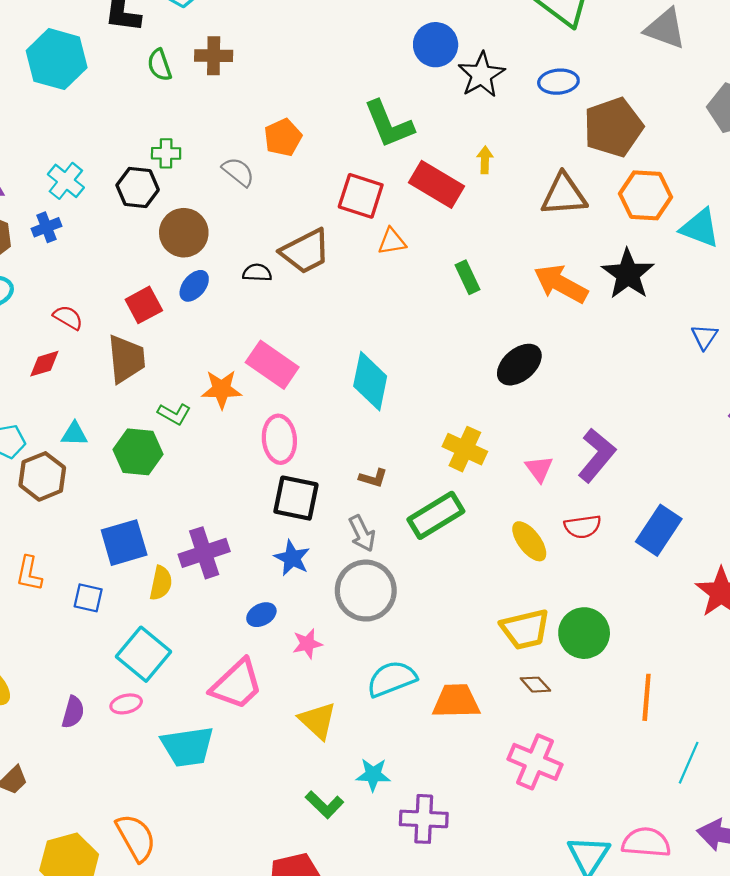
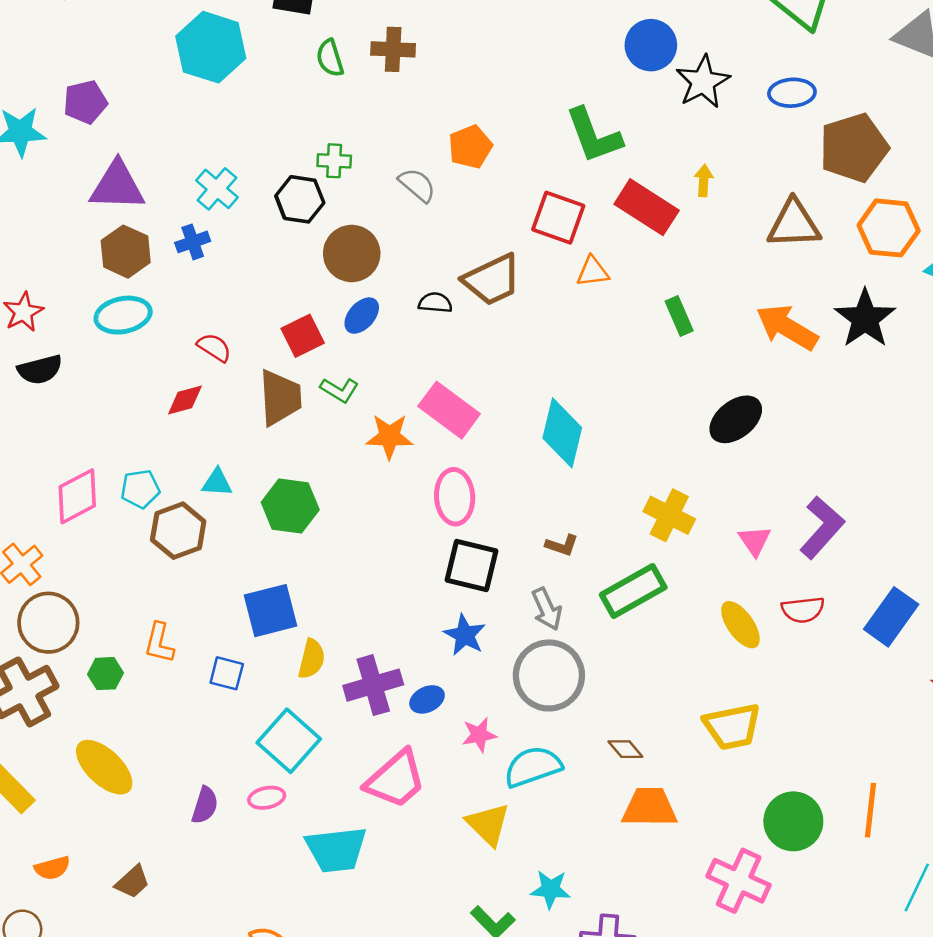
green L-shape: (174, 414) -> (339, 390), moved
purple cross: (204, 553) -> (373, 685), moved
green circle: (584, 633) -> (793, 821), moved
cyan semicircle: (392, 679) -> (533, 767), moved
brown diamond: (535, 685) -> (625, 749), moved

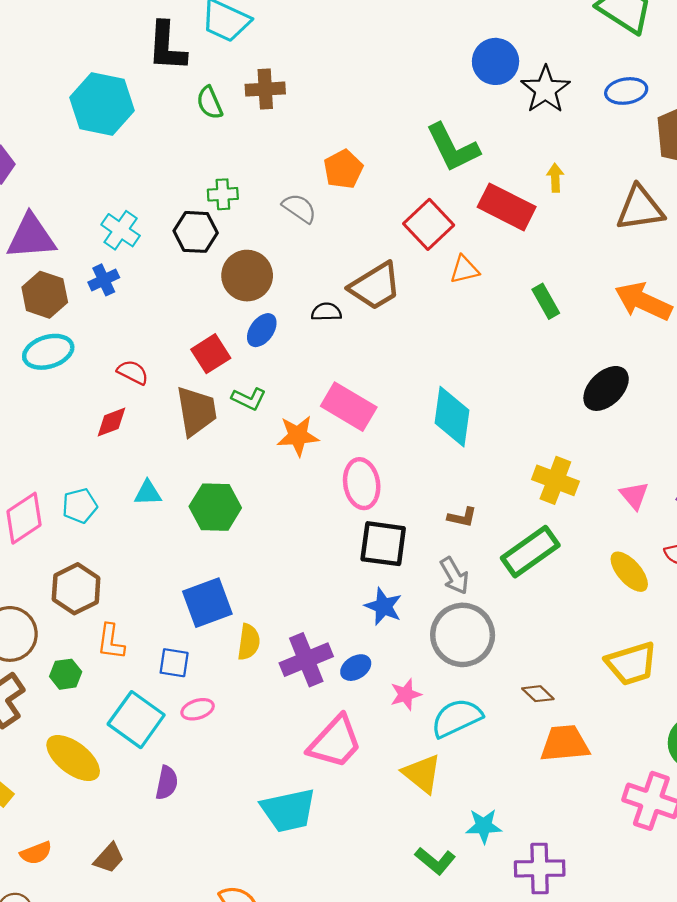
red square: (558, 218) -> (429, 224), turned 33
brown hexagon: (178, 531) -> (76, 589), moved
cyan square: (289, 741) -> (136, 720), moved
pink ellipse: (267, 798) -> (198, 709), moved

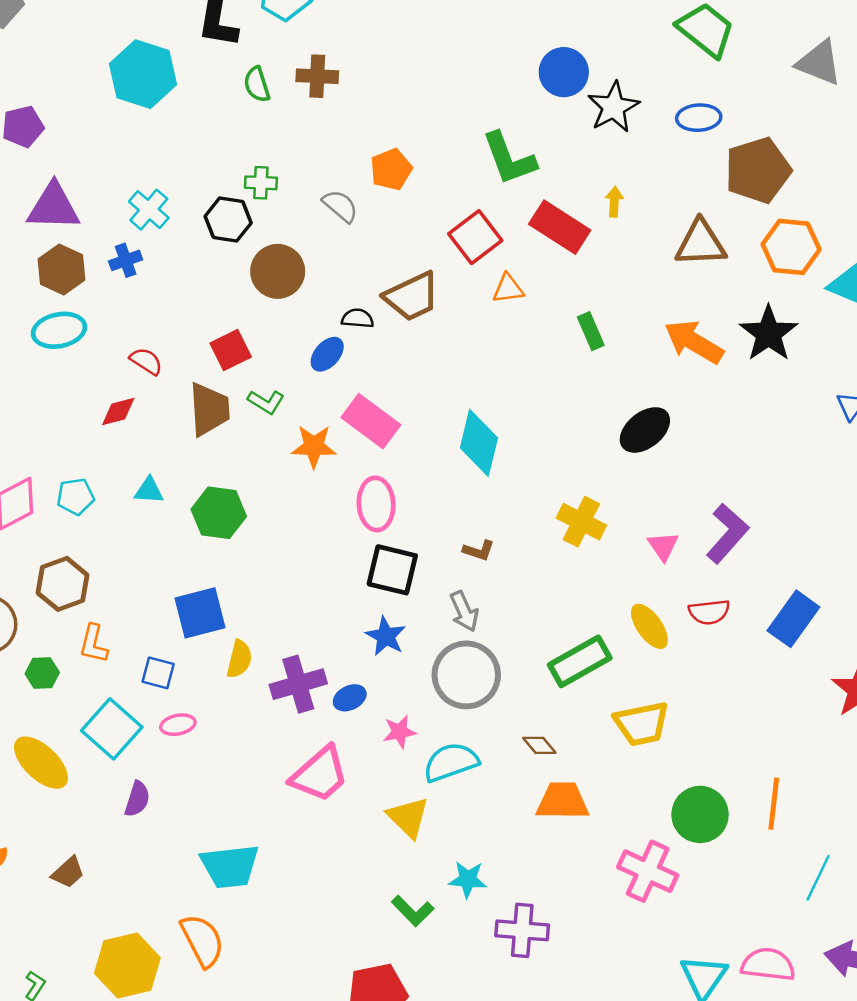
blue ellipse: (262, 330) -> (327, 354), moved
green rectangle: (530, 552) -> (580, 661), moved
cyan trapezoid: (288, 810) -> (230, 866), moved

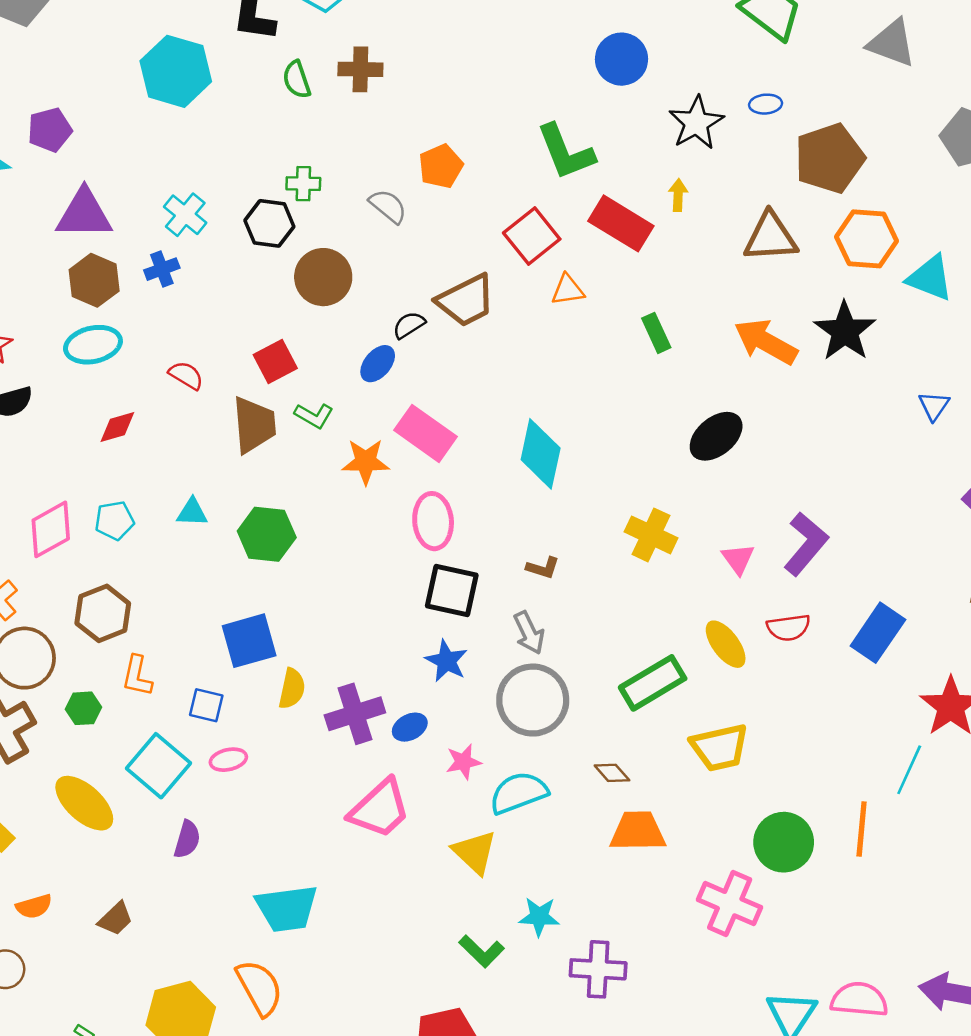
black star: (614, 107) -> (696, 123), moved
blue ellipse: (699, 118) -> (766, 104), size x0.7
black semicircle: (358, 318) -> (409, 325), turned -36
red diamond: (118, 412) -> (117, 427), moved
cyan line: (818, 878) -> (909, 770), moved

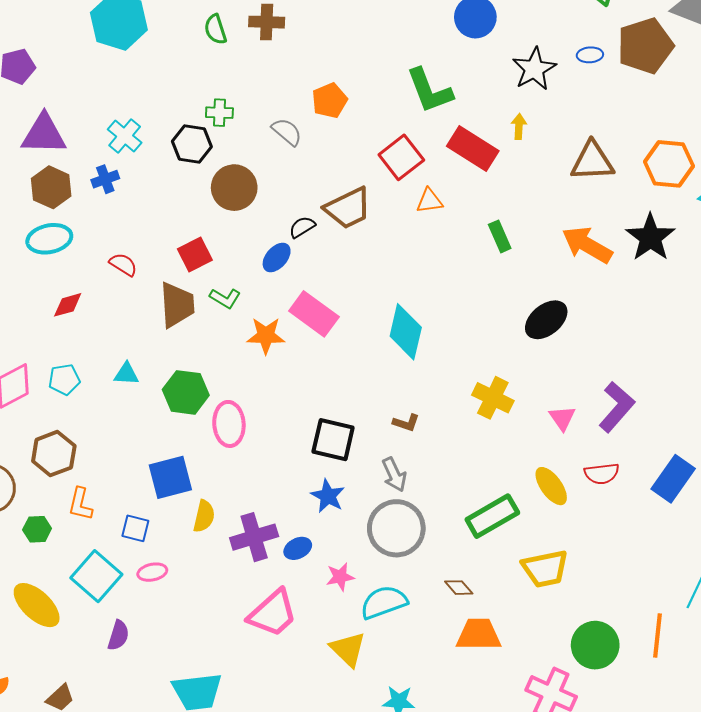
brown pentagon: (829, 158) -> (645, 46), moved
pink ellipse: (433, 521) -> (229, 424), moved

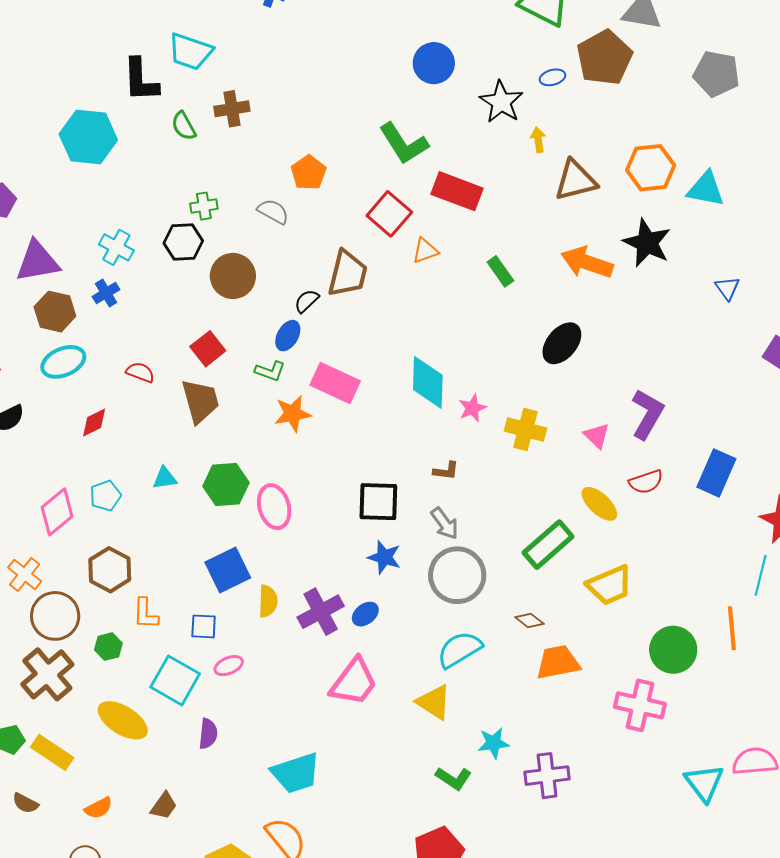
yellow arrow: (519, 127) -> (538, 140), moved
brown trapezoid: (348, 208) -> (347, 274), turned -39
green L-shape: (225, 298) -> (270, 371), moved
pink star: (340, 577) -> (472, 408), moved

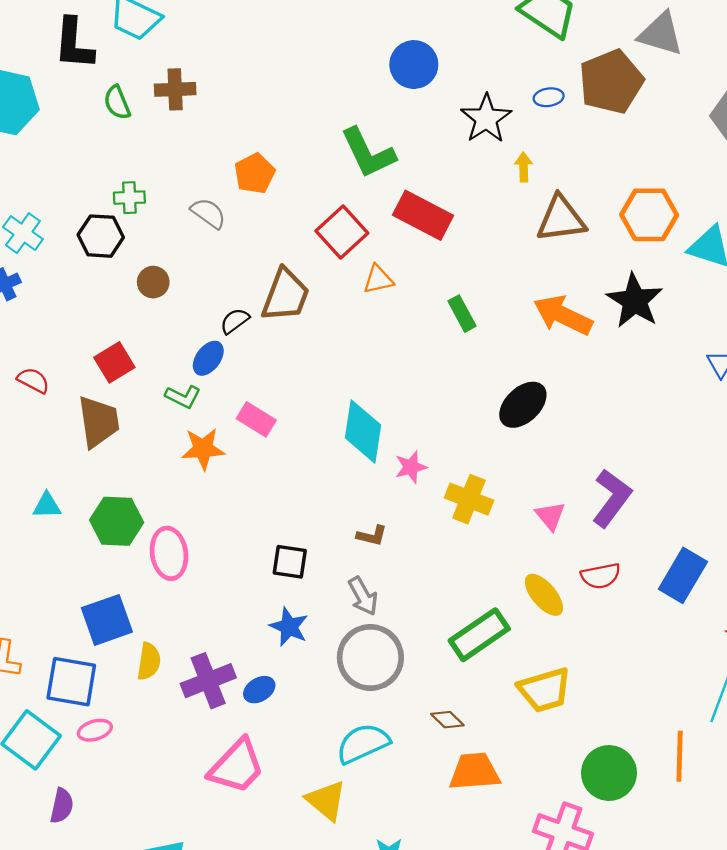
brown circle: (233, 276) -> (153, 282), size x0.6
pink rectangle: (335, 383) -> (256, 419), size x0.7
black square: (378, 502) -> (290, 562), size x0.7
blue square: (204, 626) -> (71, 682), size x1.6

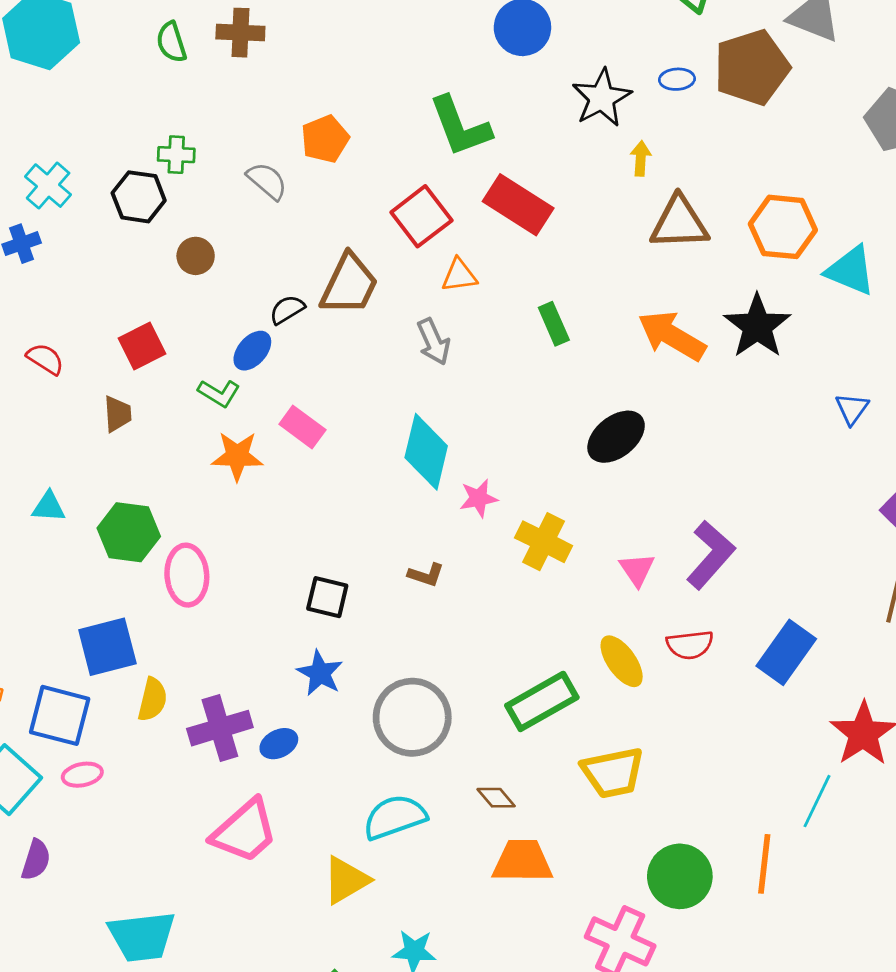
brown trapezoid: (99, 422) -> (118, 414), size x0.6
gray arrow: (363, 596) -> (433, 342), moved
yellow triangle: (326, 800) -> (346, 880), turned 45

